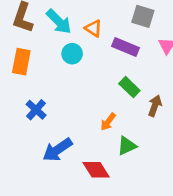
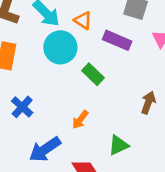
cyan circle: (72, 54) -> (60, 47), size x1.5
green rectangle: (129, 87) -> (93, 74), moved
orange arrow: (108, 122) -> (80, 120), moved

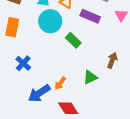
orange arrow: (80, 120) -> (60, 83), moved
green triangle: (119, 145) -> (90, 77), moved

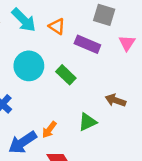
cyan circle: (50, 21) -> (29, 66), moved
brown arrow: (112, 60) -> (116, 100), turned -91

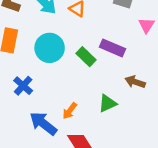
purple rectangle: (87, 44) -> (112, 48), moved
blue arrow: (22, 142) -> (43, 123), turned 72

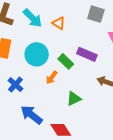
green triangle: (107, 103) -> (74, 99), moved
orange arrow: (70, 111) -> (52, 78), moved

